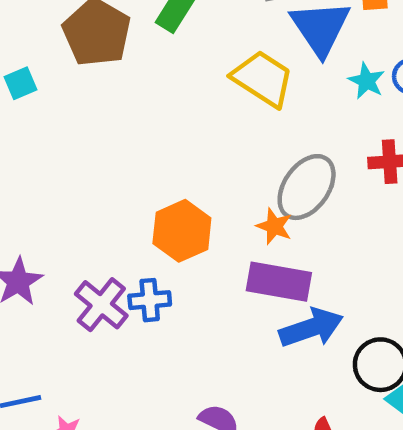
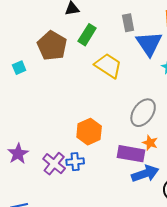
yellow trapezoid: (263, 79) -> (108, 66), moved
orange star: (274, 226) -> (150, 143), moved

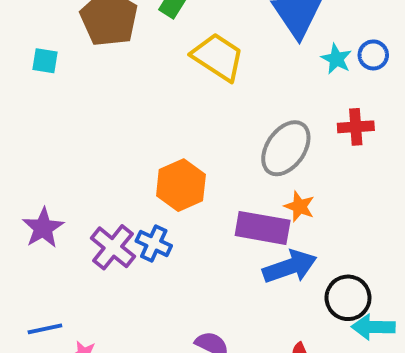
cyan square: (19, 68) -> (45, 61), turned 32
blue cross: (75, 162) -> (154, 243), turned 30

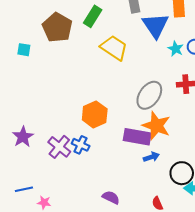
orange star: (299, 207) -> (156, 126), size x1.8
blue arrow: (290, 267) -> (151, 157), size x0.6

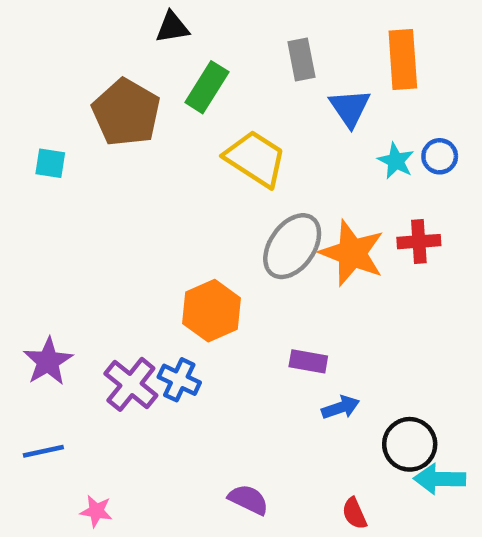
blue triangle: (155, 25) -> (350, 108), size x0.7
gray ellipse: (149, 95) -> (292, 246), moved
orange star: (156, 126) -> (352, 253), moved
purple rectangle: (137, 137) -> (308, 361), size x0.6
blue line: (24, 189) -> (43, 451), moved

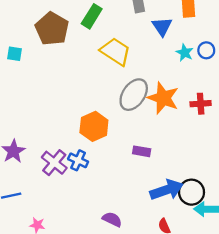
red cross: (419, 242) -> (201, 104), moved
blue arrow: (341, 407) -> (167, 190), moved, size x1.8

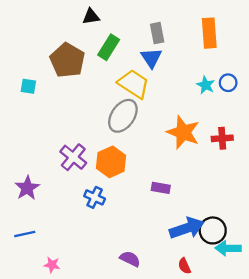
blue triangle: (162, 27) -> (151, 58), moved
gray ellipse: (134, 95) -> (123, 116), moved
purple cross: (54, 163) -> (73, 157), moved

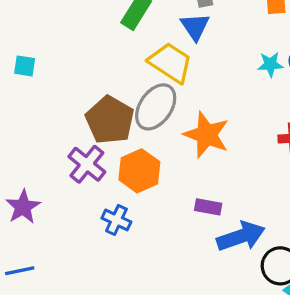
brown pentagon: (67, 60) -> (110, 120), moved
cyan star: (206, 85) -> (270, 64), turned -30
orange star: (183, 132) -> (207, 135), moved
blue arrow: (187, 228) -> (241, 236), moved

